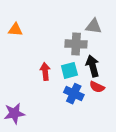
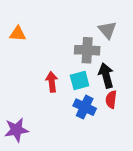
gray triangle: (94, 26) -> (107, 30), turned 42
red semicircle: (97, 87) -> (111, 100), turned 72

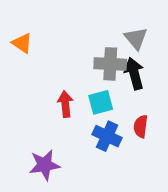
orange triangle: (18, 34) -> (22, 43), turned 30
black arrow: (106, 76) -> (134, 74), moved
purple star: (16, 130) -> (45, 165), moved

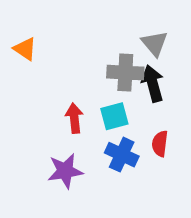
purple star: (45, 165) -> (65, 171), moved

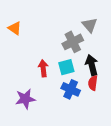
gray cross: (125, 73) -> (73, 42), turned -30
black arrow: (153, 83) -> (92, 65), moved
purple star: (65, 171) -> (25, 99), moved

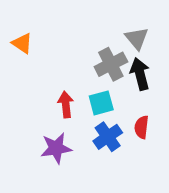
black arrow: (92, 65) -> (140, 74), moved
blue cross: (71, 89) -> (108, 137), turned 30
purple star: (25, 99) -> (56, 148), moved

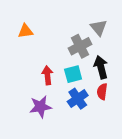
orange triangle: (22, 43) -> (25, 31), moved, turned -42
black arrow: (140, 74) -> (101, 67), moved

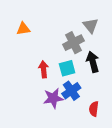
red semicircle: (102, 92) -> (94, 109), moved
purple star: (40, 107) -> (53, 98), moved

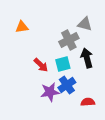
gray triangle: (91, 26) -> (85, 24), turned -35
red arrow: (44, 69) -> (41, 65), turned 140
red semicircle: (94, 109) -> (88, 102), turned 80

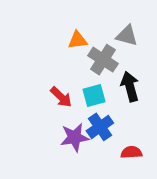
orange triangle: (22, 27) -> (78, 40), moved
gray cross: (69, 40) -> (103, 60), turned -30

